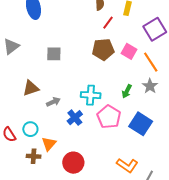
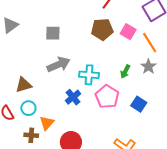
brown triangle: (31, 88) -> (24, 85), moved
gray arrow: (53, 102) -> (58, 64), moved, size x1.6
blue square: (141, 124) -> (139, 104), size x0.7

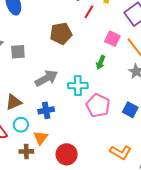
brown pentagon: (102, 29) -> (61, 33), moved
gray square: (53, 33) -> (18, 52), moved
green arrow: (125, 71) -> (101, 62), moved
blue cross: (73, 97) -> (46, 110), moved, turned 35

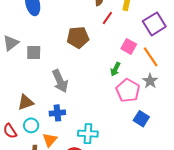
gray arrow: (46, 78) -> (60, 81), turned 90
cyan cross: (78, 86) -> (88, 134), moved
pink pentagon: (98, 106) -> (128, 90), moved

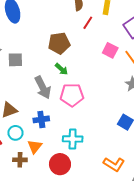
green arrow: (115, 69) -> (62, 69), moved, turned -72
pink pentagon: (128, 90) -> (72, 95), moved, turned -30

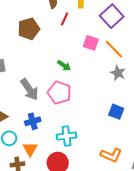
brown pentagon: (59, 43) -> (29, 29), moved
green arrow: (62, 69) -> (64, 66), moved
pink pentagon: (72, 95) -> (59, 93), turned 30

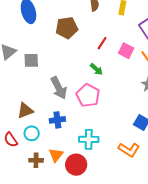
red line: (65, 19) -> (102, 43), moved
orange triangle: (30, 149) -> (56, 155), moved
orange L-shape: (111, 155) -> (129, 150), moved

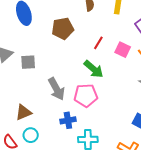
green arrow: (96, 69) -> (94, 69), size x1.5
pink pentagon: (88, 95) -> (86, 95), turned -30
blue cross: (57, 120) -> (68, 120), moved

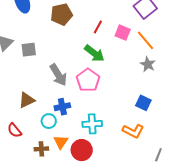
pink pentagon: (86, 95) -> (88, 80), turned -30
blue cross: (68, 120) -> (62, 107), moved
cyan circle: (31, 135) -> (49, 121), moved

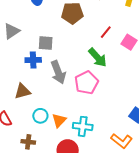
gray square: (29, 50) -> (46, 43), moved
blue cross: (62, 107) -> (33, 60), moved
orange triangle: (61, 142) -> (59, 120), moved

